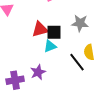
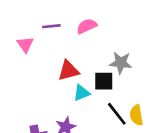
black square: (54, 32) -> (104, 81), moved
yellow semicircle: (89, 52) -> (136, 115), moved

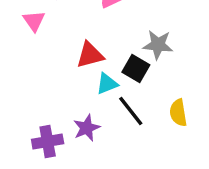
black square: (104, 81) -> (136, 69), turned 30
black line: (117, 114) -> (131, 111), moved

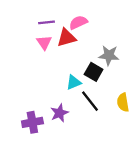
pink triangle: (34, 21) -> (44, 42), moved
red triangle: (90, 55) -> (66, 38), moved

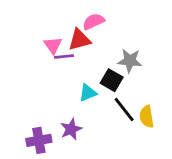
purple line: (47, 22) -> (64, 56), moved
black line: (90, 101) -> (124, 110), moved

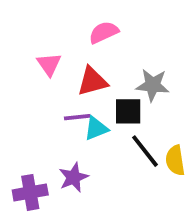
red triangle: (79, 40) -> (92, 81), moved
purple line: (64, 56) -> (77, 117), moved
black square: (112, 80) -> (128, 111), turned -30

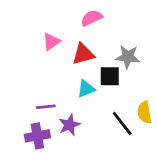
pink triangle: (49, 64) -> (51, 42), turned 30
purple line: (77, 117) -> (46, 107), moved
black line: (145, 151) -> (122, 123), moved

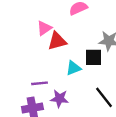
red triangle: (83, 54) -> (57, 41), moved
purple star: (69, 125) -> (59, 99), turned 30

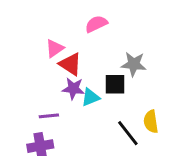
red triangle: (57, 41) -> (70, 64), turned 48
purple star: (59, 99) -> (73, 89), moved

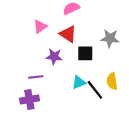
red triangle: (70, 64) -> (68, 34), moved
gray star: (134, 64) -> (110, 38), moved
cyan triangle: (91, 97) -> (79, 82), moved

